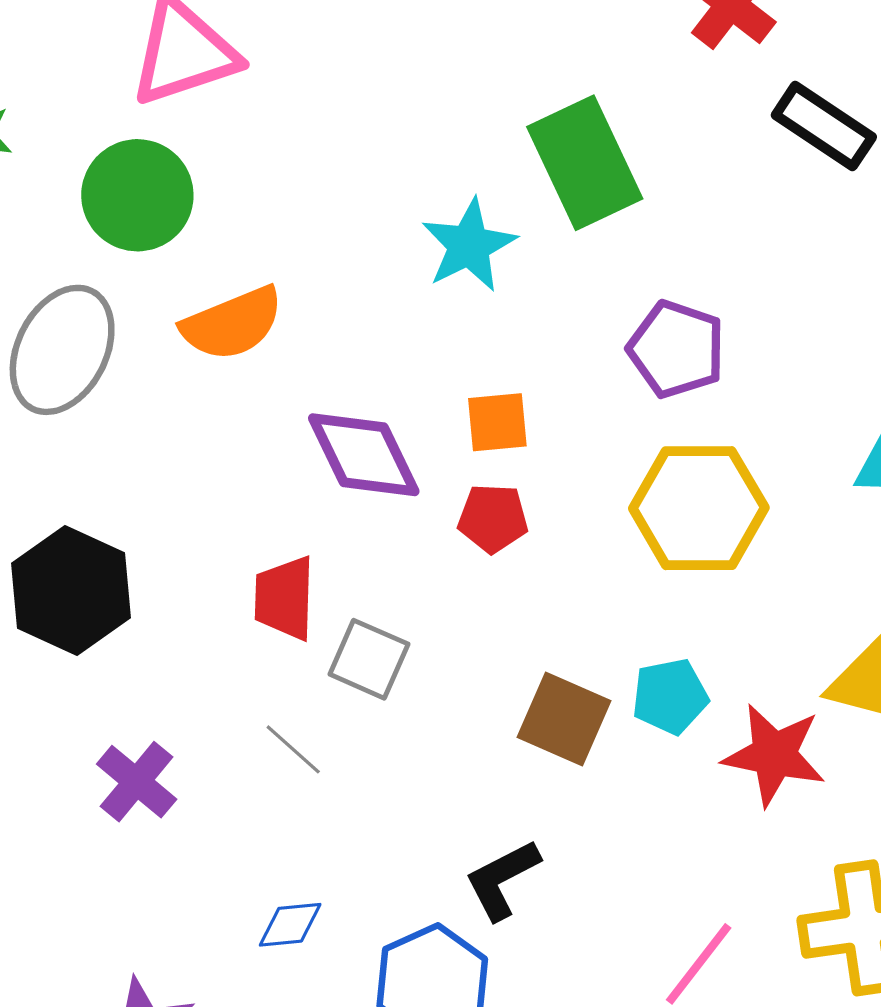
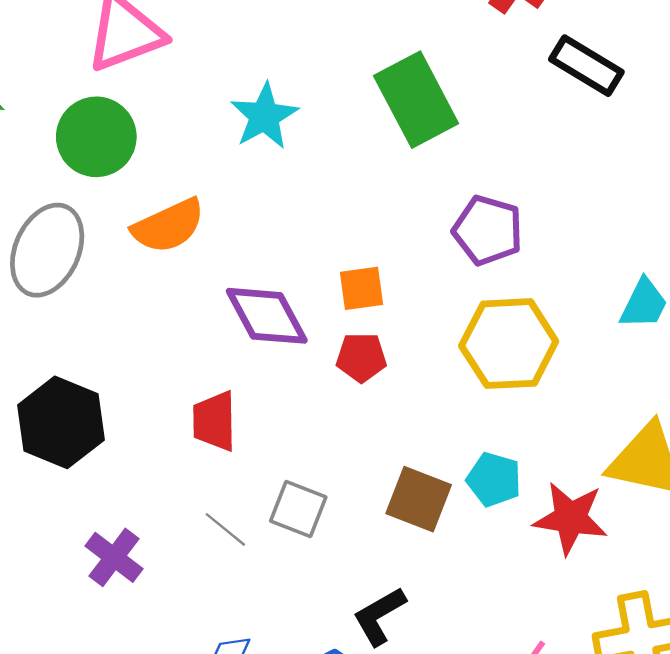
cyan star: (469, 246) -> (264, 116), moved
gray square: (369, 659) -> (298, 509), moved
cyan pentagon: (670, 696) -> (494, 480), turned 30

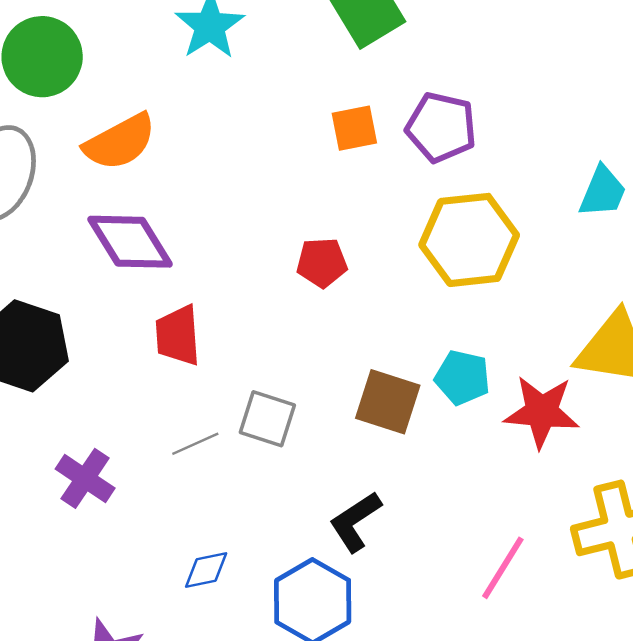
orange square: (362, 288) -> (354, 128), moved
purple diamond: (267, 316) -> (130, 242), moved
gray line: (225, 529) -> (195, 444), turned -60

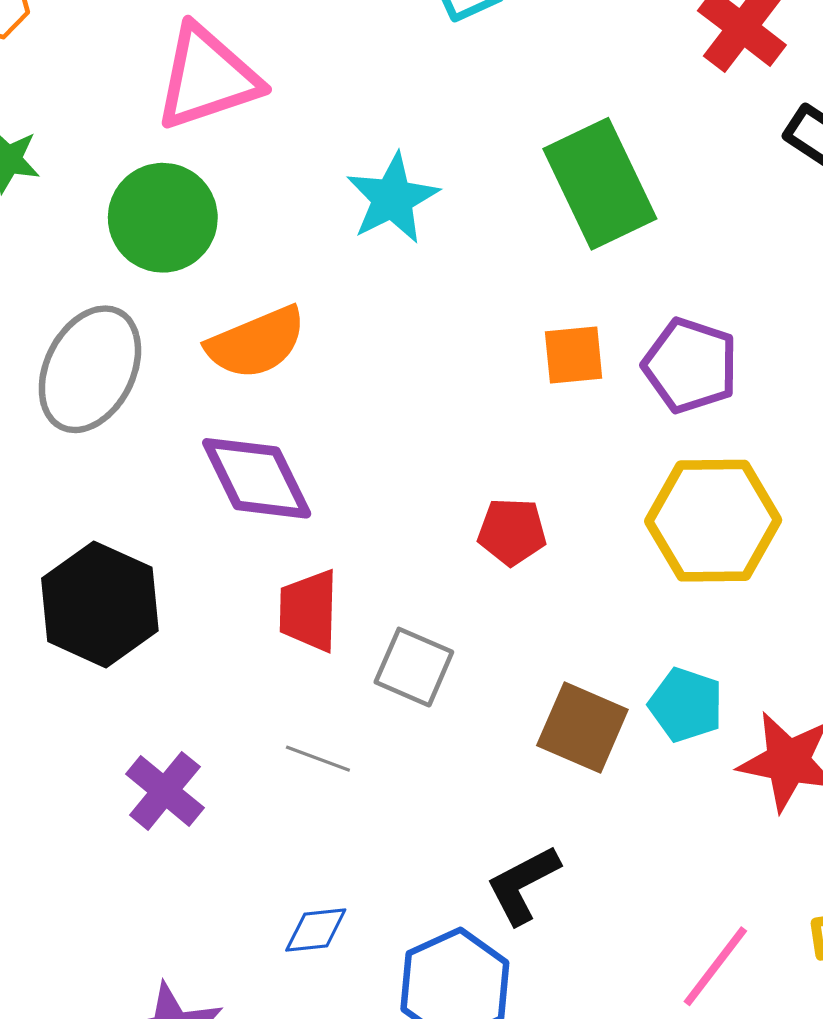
gray square: (267, 419) -> (414, 667), moved
gray line: (195, 444) -> (318, 759), turned 39

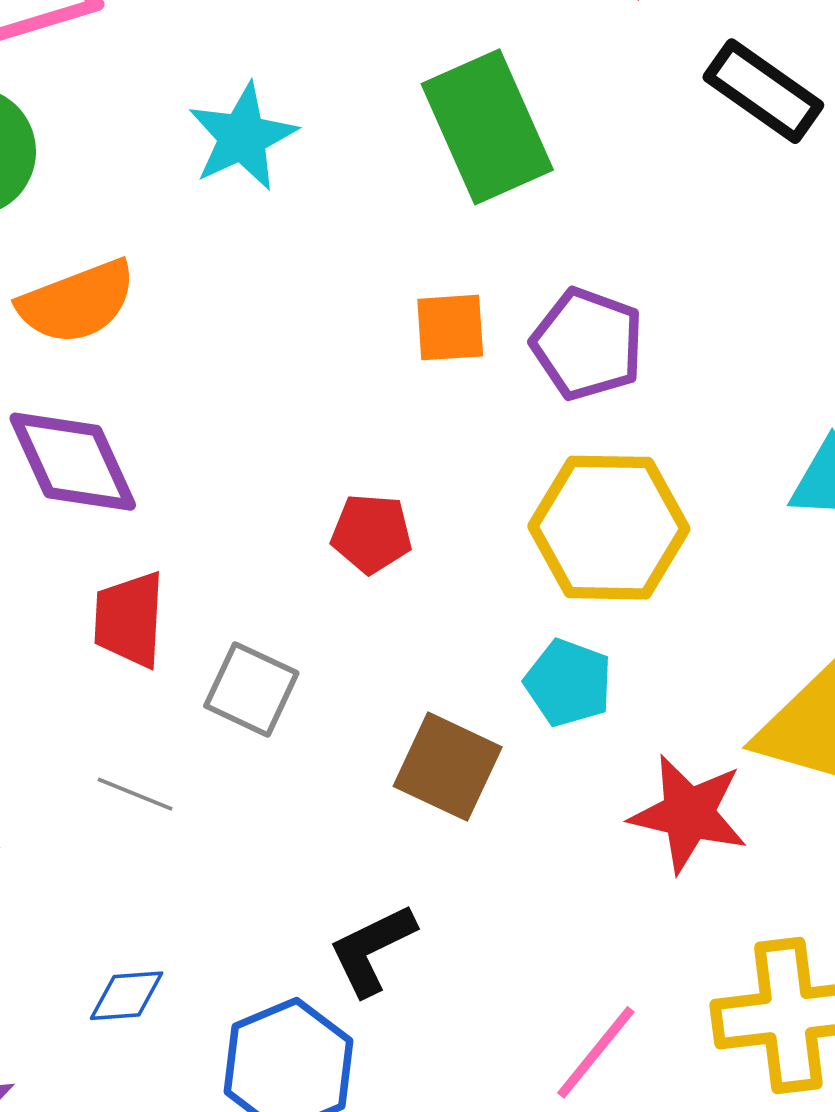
cyan pentagon: (686, 705) -> (568, 683), moved

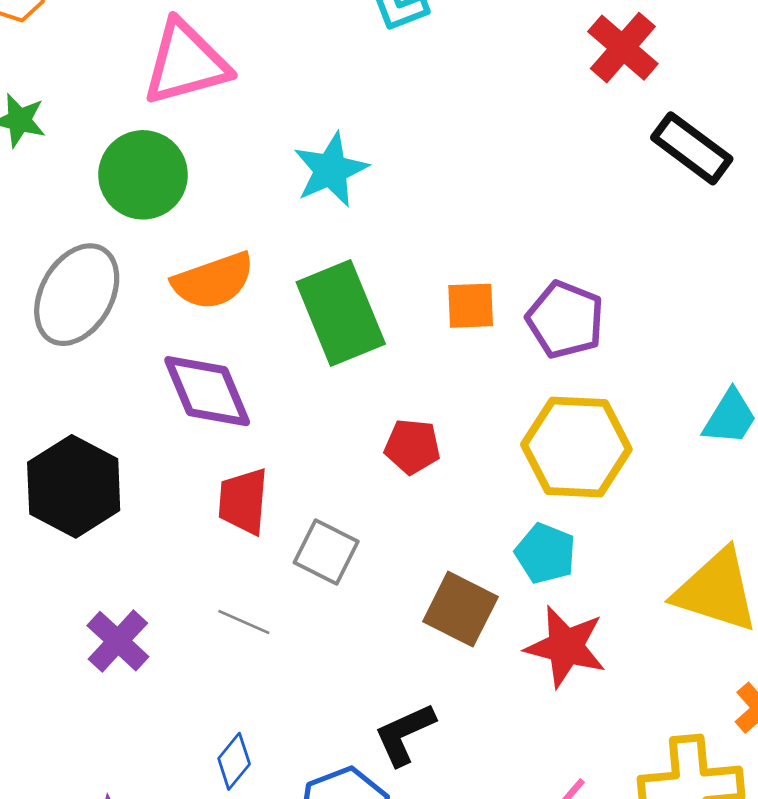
green rectangle: (487, 127) -> (341, 313), moved
red star: (689, 814) -> (566, 647), moved
blue diamond: (127, 996) -> (234, 761), turned -48

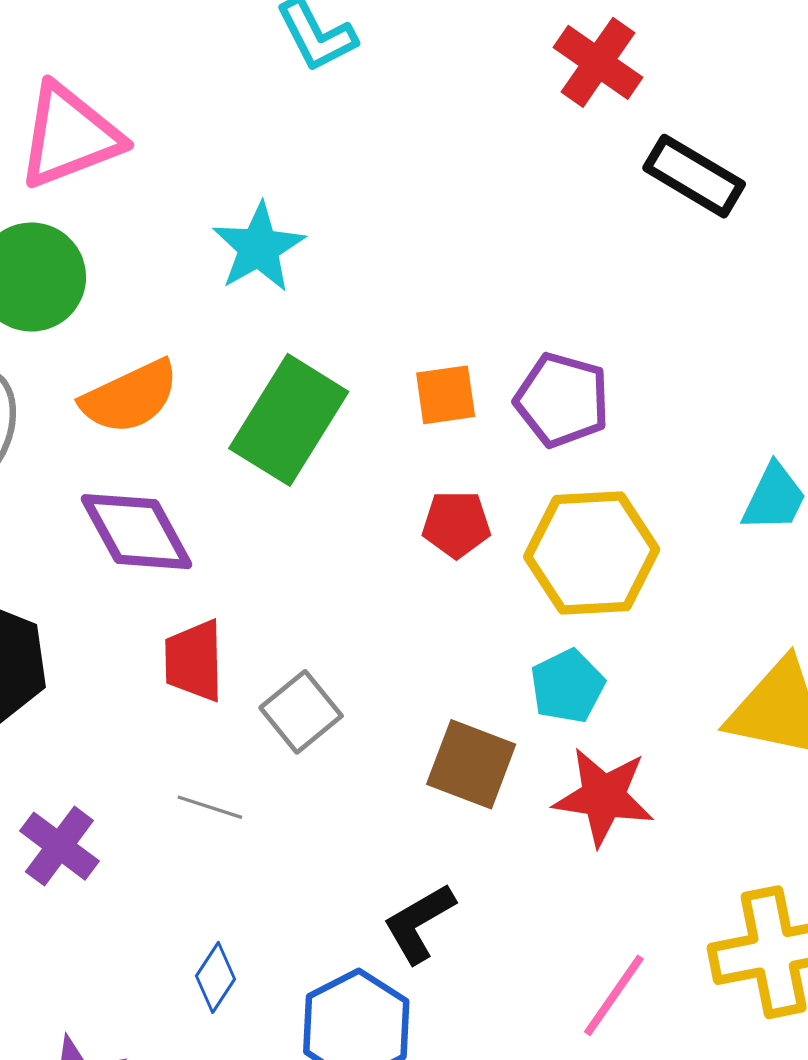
green rectangle: (341, 313) -> (289, 420), turned 60
red pentagon: (412, 447) -> (456, 524), moved
gray square: (326, 552) -> (301, 712), turned 30
cyan pentagon: (545, 553) -> (567, 686), turned 30

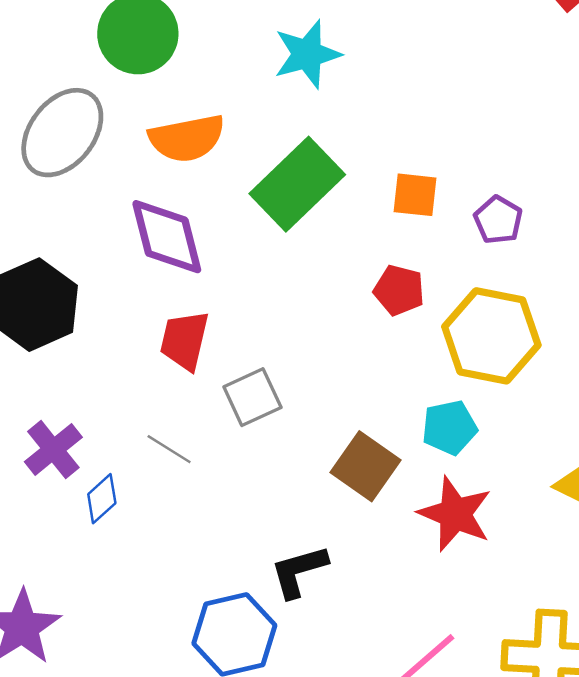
purple pentagon: (562, 400) -> (498, 220), size x0.7
blue diamond: (216, 977) -> (102, 499), moved

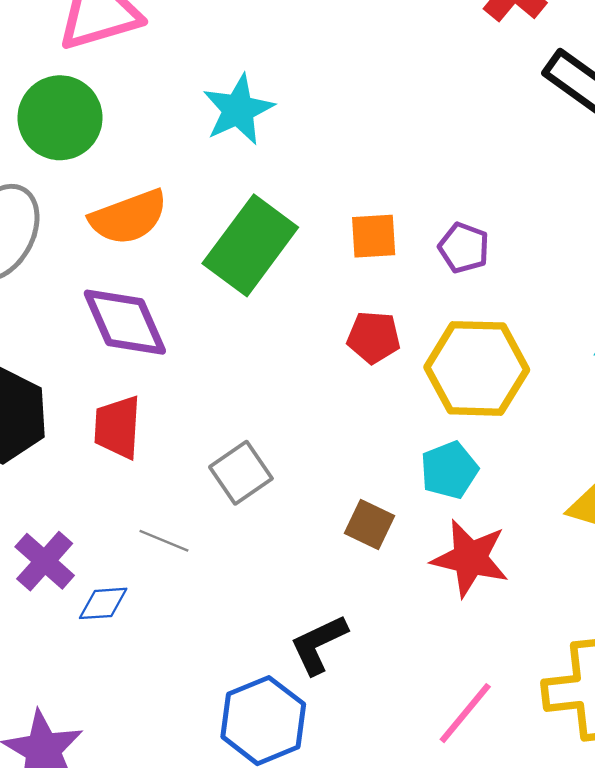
red trapezoid: (185, 340) -> (117, 427), moved
brown square: (366, 466) -> (369, 525), size x0.7
blue diamond: (102, 499) -> (103, 603), turned 48

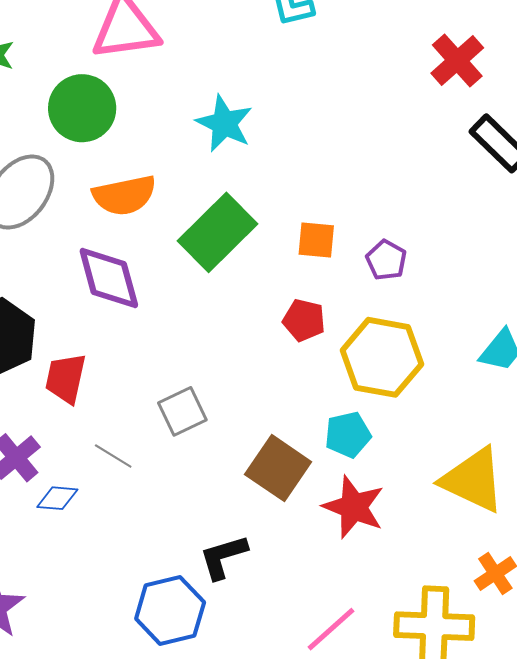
cyan star: (238, 110) -> (224, 123), turned -30
red trapezoid: (117, 427) -> (66, 378), moved
brown square: (369, 525) -> (278, 468), size x1.6

